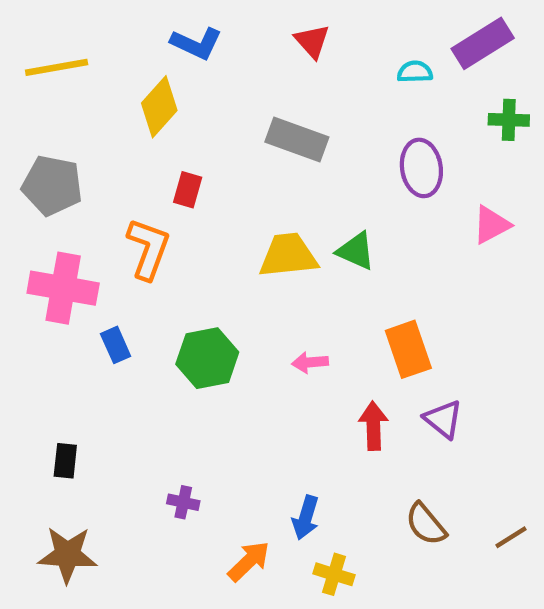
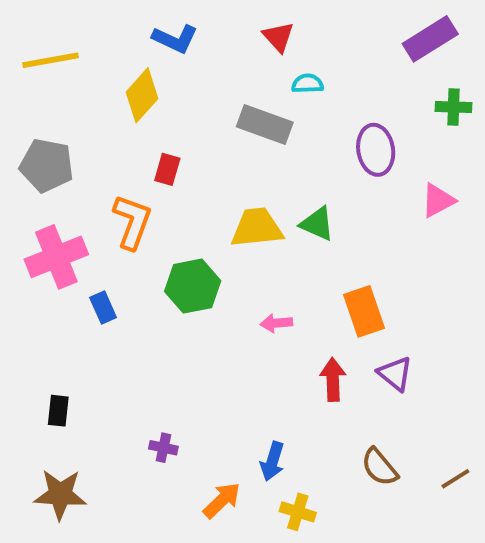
cyan semicircle: (415, 72) -> (308, 84), moved
pink cross: (63, 288) -> (56, 257), turned -32
green hexagon: (207, 358) -> (193, 286), moved

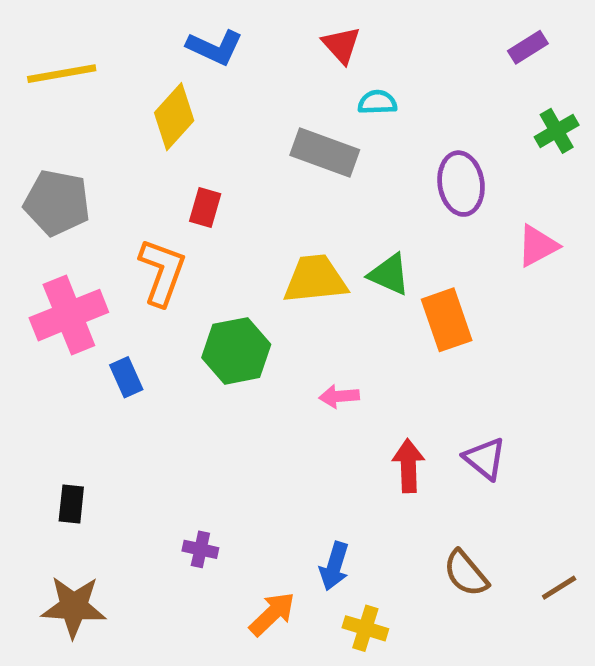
purple rectangle: (430, 39) -> (528, 47), size x0.6
green cross: (454, 107) -> (557, 131), turned -32
orange rectangle: (364, 311) -> (447, 320), moved

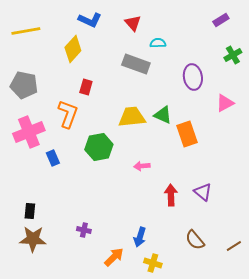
red triangle: (341, 45) -> (133, 23), moved
brown star: (74, 607) -> (33, 239), moved

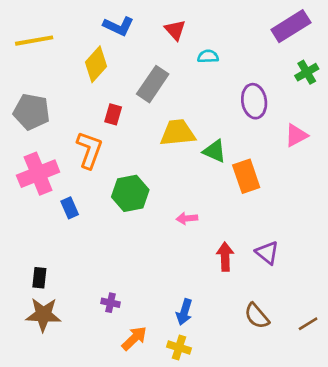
purple rectangle: (221, 20) -> (291, 26), size x1.8
gray rectangle: (136, 64) -> (153, 84), moved, turned -76
yellow trapezoid: (132, 117) -> (178, 133), moved
orange arrow: (114, 257) -> (134, 338), moved
yellow cross: (153, 263) -> (179, 347), moved

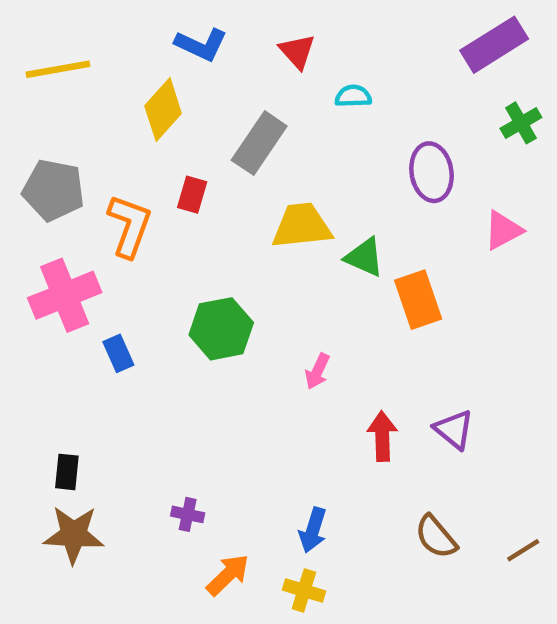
orange L-shape: (89, 150) -> (129, 226), moved
pink arrow: (187, 218) -> (317, 371), turned -60

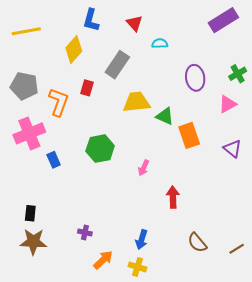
blue L-shape: (201, 45) -> (91, 20), turned 80
green cross: (521, 123) -> (238, 74), moved
purple triangle: (454, 429) -> (233, 149), moved

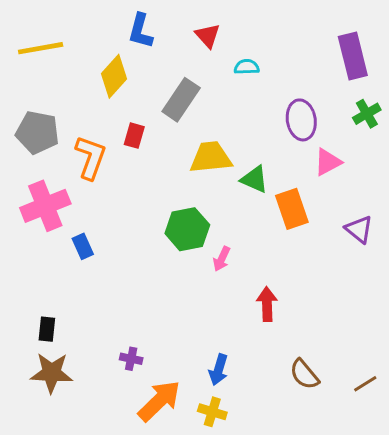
purple rectangle: (223, 20) -> (353, 56), moved, turned -72
pink triangle: (228, 104) -> (328, 162), moved
green hexagon: (100, 149) -> (187, 229), moved
orange arrow: (103, 260) -> (159, 401), size x1.4

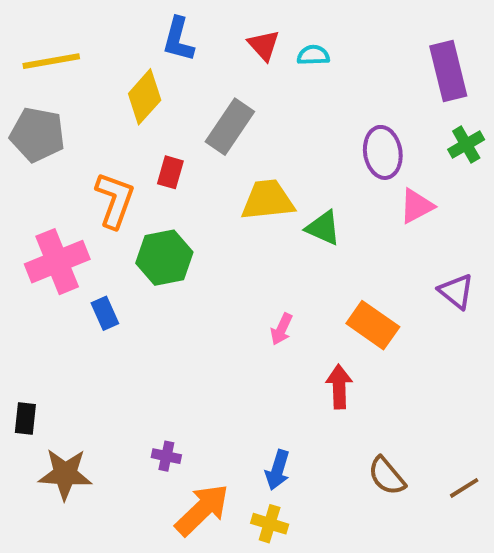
cyan semicircle: (247, 67) -> (313, 55), moved
gray pentagon: (37, 132) -> (37, 135), moved
orange rectangle: (292, 209) -> (373, 325), moved, turned -36
green hexagon: (187, 229) -> (164, 258), moved
black rectangle: (47, 329) -> (25, 418), moved

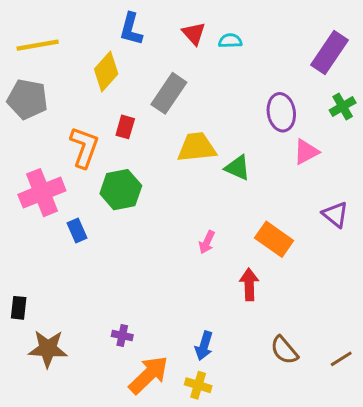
purple rectangle: (448, 71) -> (329, 52), turned 48

